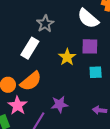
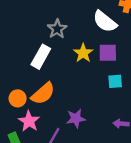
yellow star: (67, 57) -> (83, 53), moved

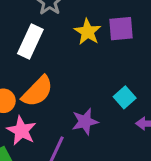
cyan square: (115, 81) -> (125, 97), moved, turned -32

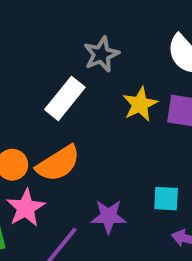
cyan square: (125, 97) -> (166, 199), turned 30

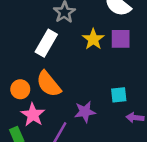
orange semicircle: (58, 163) -> (49, 84), turned 92

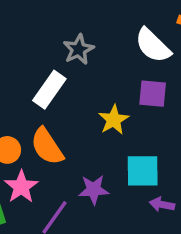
yellow star: (93, 39) -> (114, 120), moved
cyan square: (119, 95) -> (143, 171), size x1.5

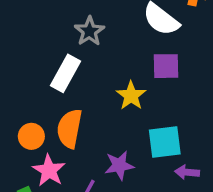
orange semicircle: (47, 146) -> (69, 129), turned 51

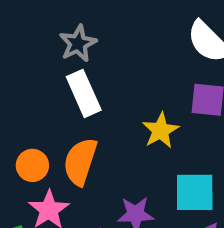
gray star: (89, 31) -> (78, 43), moved
white rectangle: (66, 73) -> (84, 93), turned -60

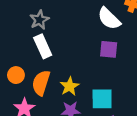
yellow star: (161, 130) -> (70, 86), moved
orange circle: (32, 165) -> (16, 75), moved

